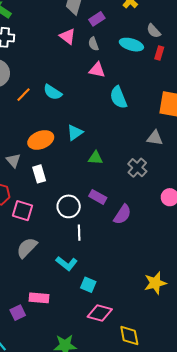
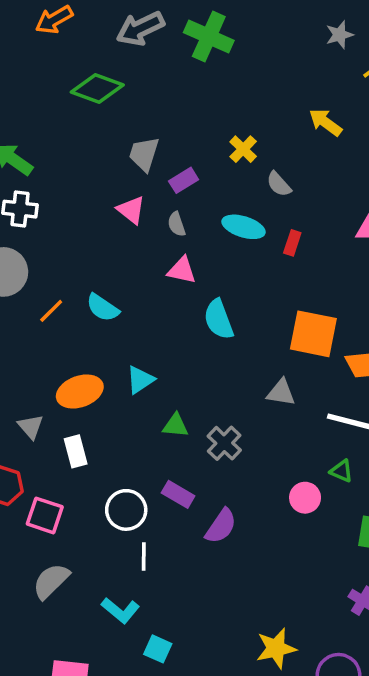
gray semicircle: (154, 31) -> (279, 184), moved
gray cross: (137, 168) -> (224, 443), moved

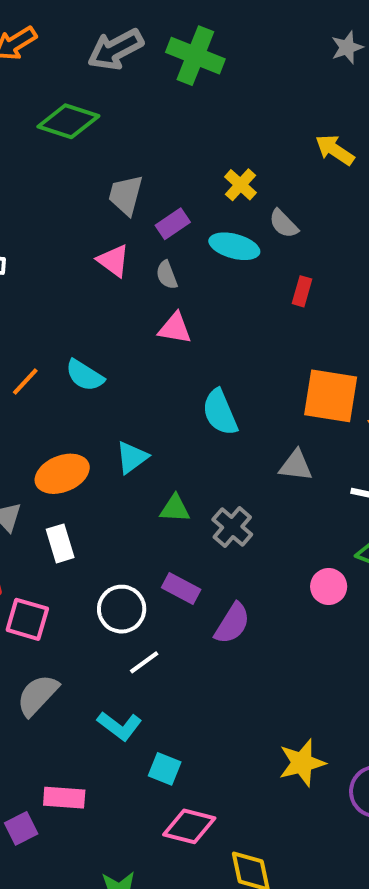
cyan ellipse: (244, 227) -> (234, 246), moved
cyan semicircle: (219, 319) -> (220, 412), moved
white line: (144, 557) -> (144, 662), turned 56

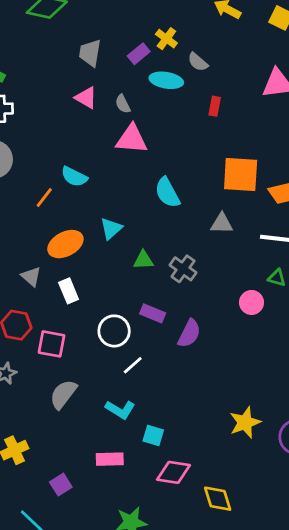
purple rectangle: (173, 224) -> (139, 54), moved
pink triangle: (175, 328) -> (132, 139), size x1.4
orange line: (25, 382) -> (44, 198), moved
pink rectangle: (64, 798) -> (110, 459), moved

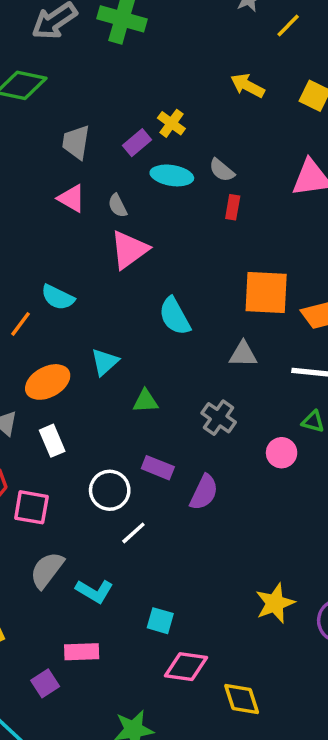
gray semicircle: (198, 62) -> (222, 170), moved
pink triangle: (132, 139) -> (129, 250), turned -40
gray cross: (183, 269) -> (219, 418), moved
cyan L-shape: (120, 409) -> (94, 591), moved
pink rectangle: (110, 459) -> (82, 652), moved

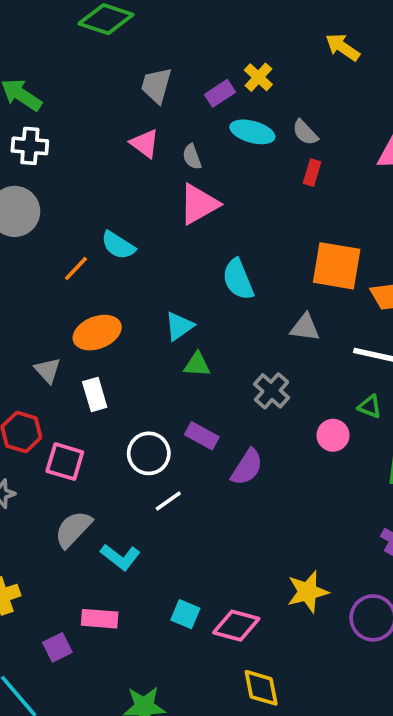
cyan triangle: (105, 362) -> (179, 326), moved
cyan square: (160, 621) -> (185, 614), moved
pink diamond: (186, 667) -> (236, 626), moved

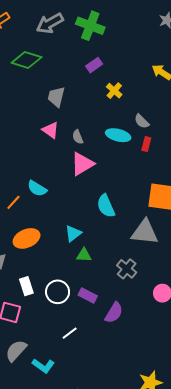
purple rectangle: (220, 93) -> (94, 65), moved
cyan ellipse: (252, 132) -> (118, 135), moved
gray triangle: (305, 327) -> (145, 232), size x1.6
white rectangle: (95, 394) -> (26, 286), moved
white circle: (149, 453) -> (58, 292), moved

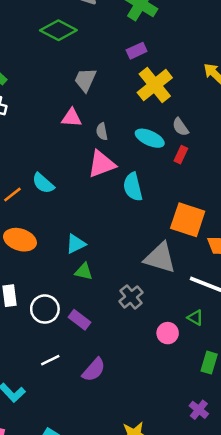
yellow cross: (114, 91) -> (155, 85), size x1.8
pink triangle: (51, 130) -> (72, 118), turned -42
cyan semicircle: (106, 206) -> (133, 187), moved
orange ellipse: (27, 238) -> (20, 240), turned 30
purple semicircle: (114, 313) -> (94, 370), moved

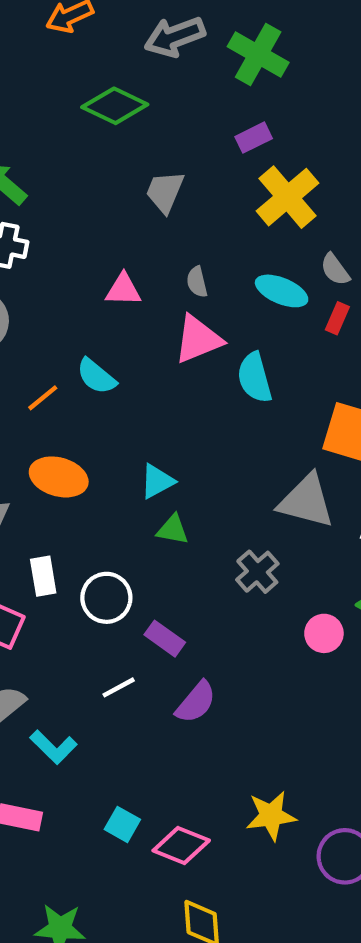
pink triangle: (72, 118) -> (123, 290), moved
purple rectangle: (79, 320) -> (165, 639), moved

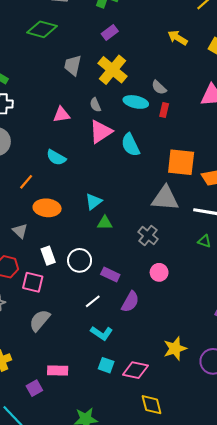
yellow cross: (288, 197) -> (112, 70), moved
orange line: (43, 398) -> (26, 182), moved
pink circle: (324, 633) -> (159, 272), moved
cyan L-shape: (53, 747) -> (102, 333), moved

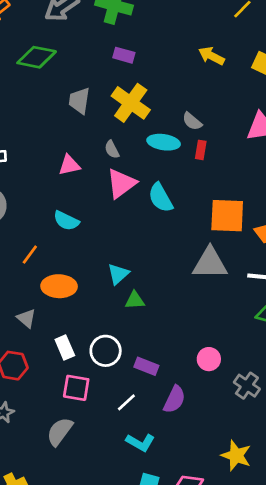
purple rectangle: (110, 32) -> (124, 55), turned 56
gray cross: (148, 235) -> (247, 386), moved
pink square: (33, 282) -> (76, 388), moved
yellow star: (175, 349) -> (236, 456), turned -30

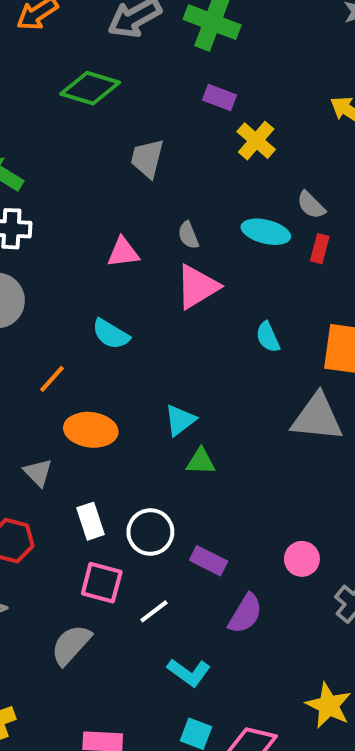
yellow cross: (131, 103) -> (256, 141), moved, size x0.7
cyan semicircle: (161, 198) -> (268, 337), moved, size x0.7
white line: (126, 402) -> (154, 611), moved

